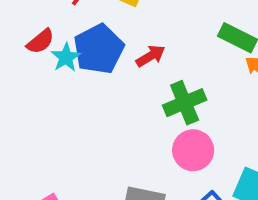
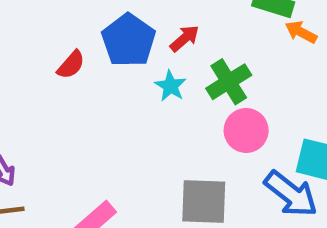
red semicircle: (40, 41) -> (71, 65), moved
cyan star: (66, 57) -> (170, 86), moved

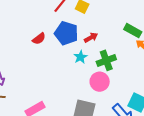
blue pentagon: (129, 40) -> (66, 33), turned -30
pink circle: (246, 130) -> (100, 82), moved

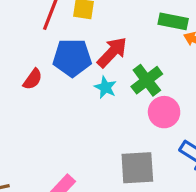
red arrow: (91, 38) -> (112, 52), size x1.5
pink circle: (100, 82) -> (164, 112), moved

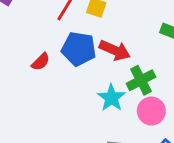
red arrow: (112, 52) -> (115, 50), turned 60
cyan star: (105, 87) -> (111, 98), moved, size x1.4

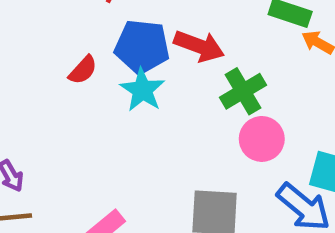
cyan star: (111, 98) -> (142, 90), moved

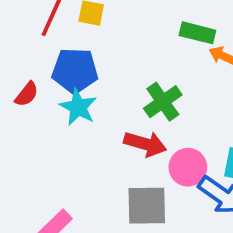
red arrow: (199, 46) -> (145, 144), moved
pink circle: (262, 139) -> (188, 167), moved

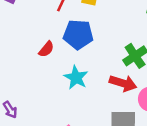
cyan star: (78, 107) -> (76, 77), moved

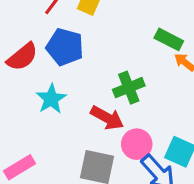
red semicircle: (46, 49) -> (22, 57), size x1.5

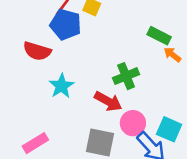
blue pentagon: (65, 47) -> (66, 25), moved
red semicircle: (22, 57) -> (37, 51), turned 56

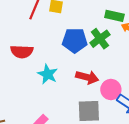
blue pentagon: (66, 25) -> (75, 40), moved
green cross: (126, 76) -> (100, 39), moved

